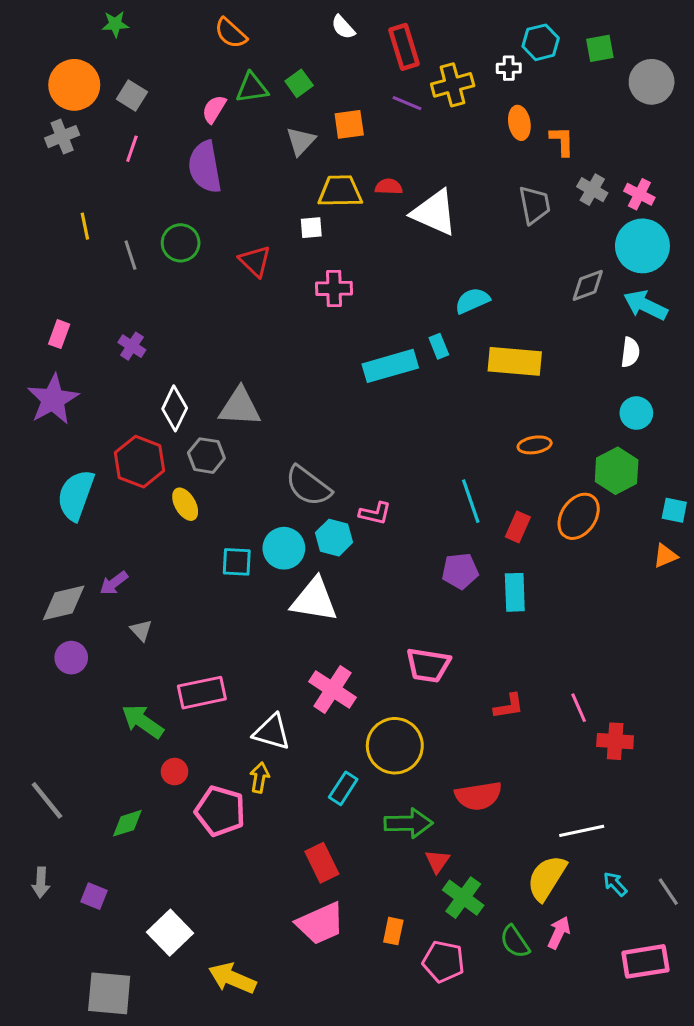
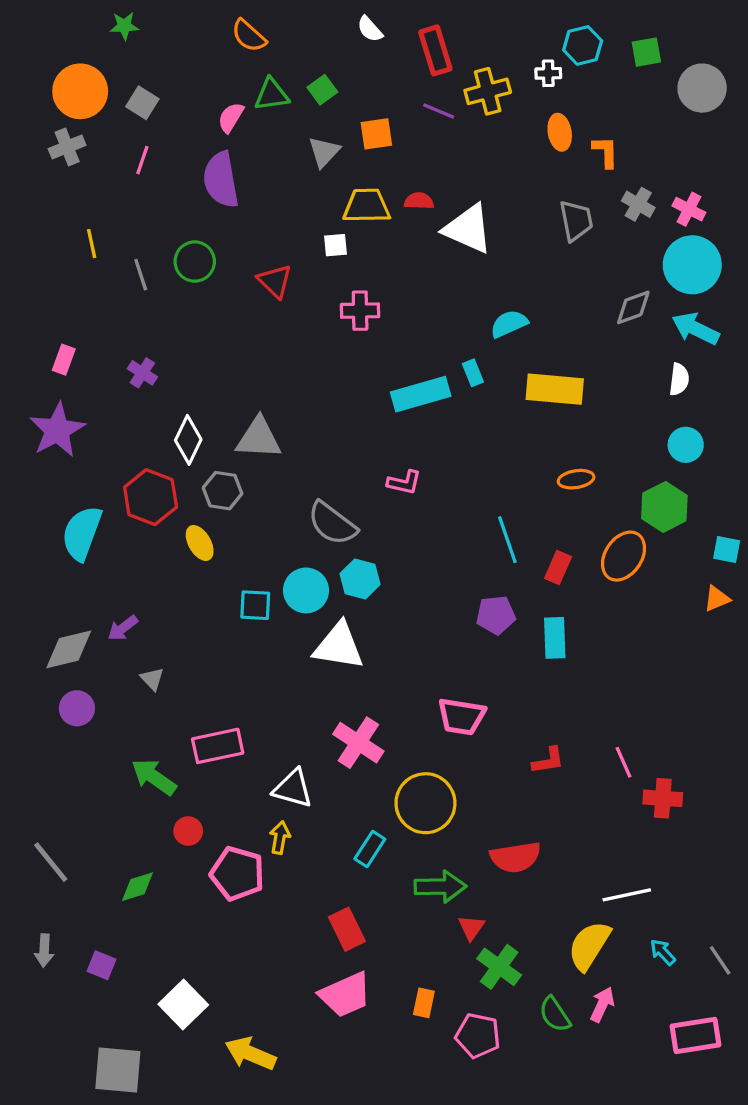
pink L-shape: (375, 513) -> (404, 482), moved

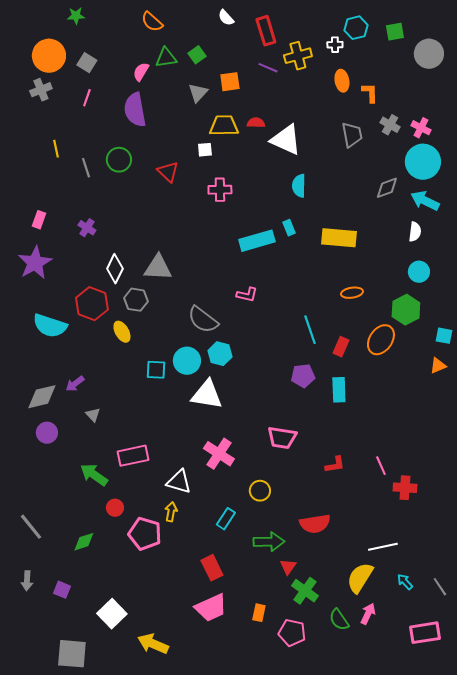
cyan semicircle: (509, 324) -> (299, 186), moved, turned -65
cyan semicircle: (82, 533) -> (50, 326), turned -92
yellow circle: (425, 803) -> (260, 491), size x0.6

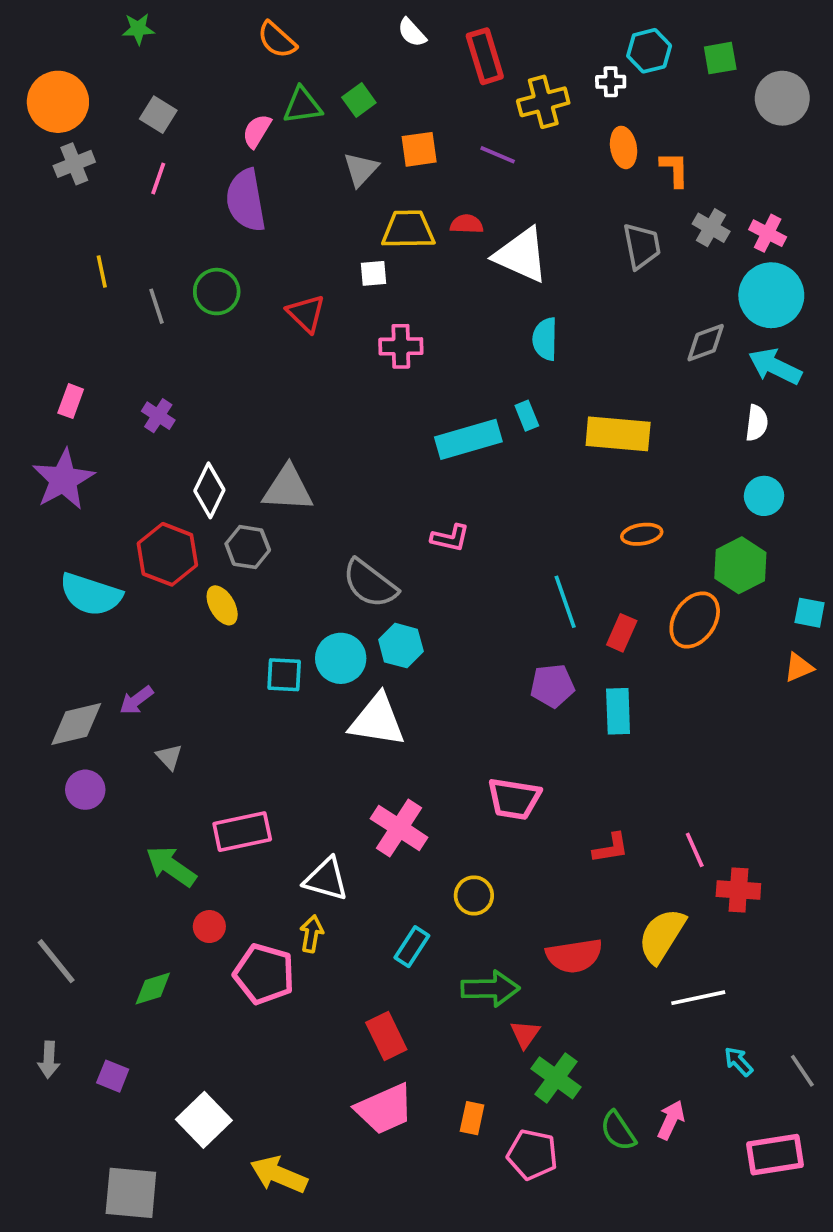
orange circle: (49, 56) -> (58, 102), moved
purple line: (268, 68) -> (498, 155), moved
yellow semicircle: (360, 578) -> (662, 936), moved

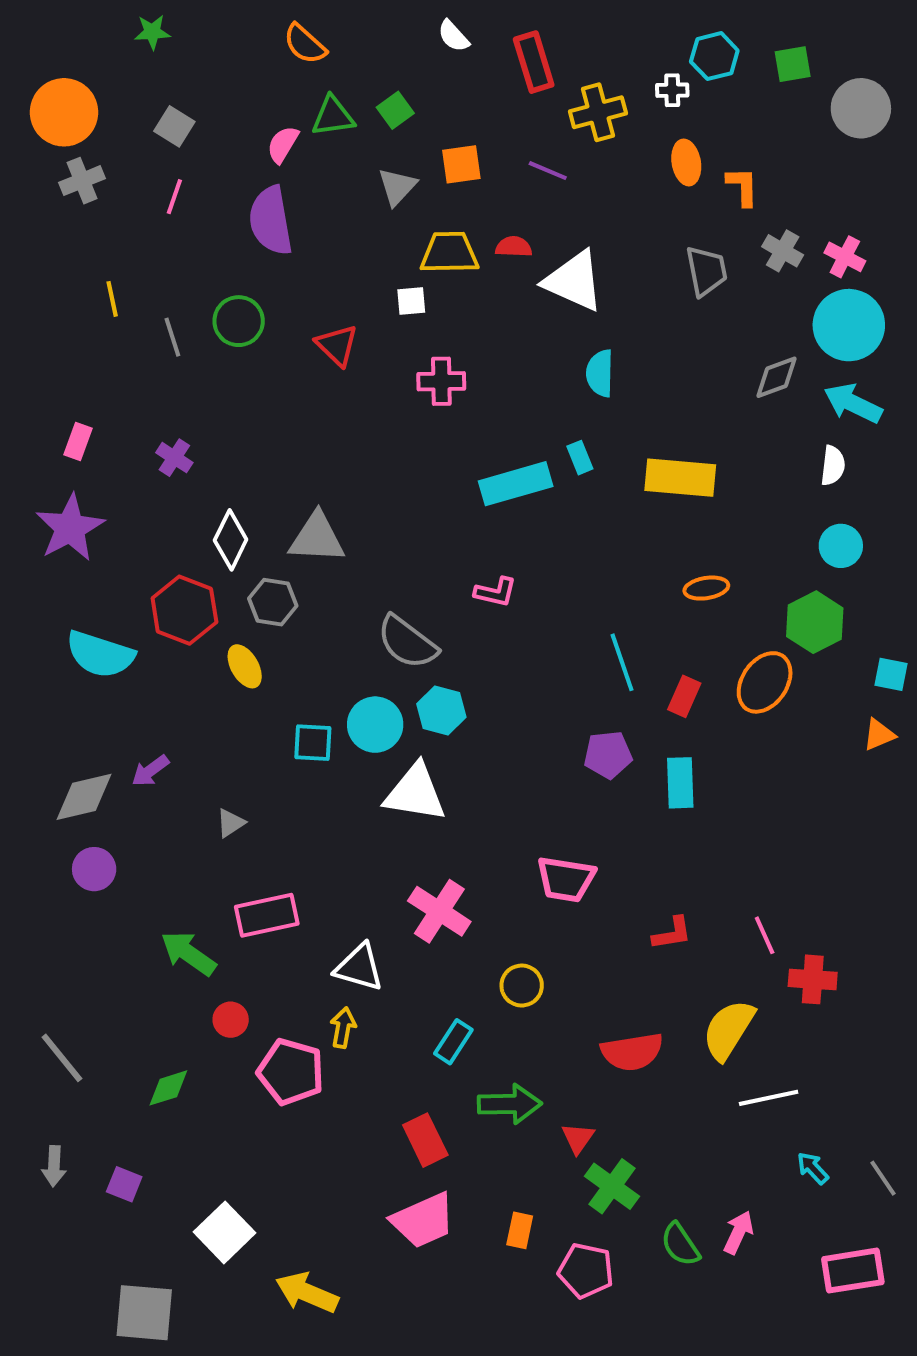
gray triangle: (169, 757) -> (231, 823), moved, turned 40
green arrow: (490, 989) -> (510, 1104), moved

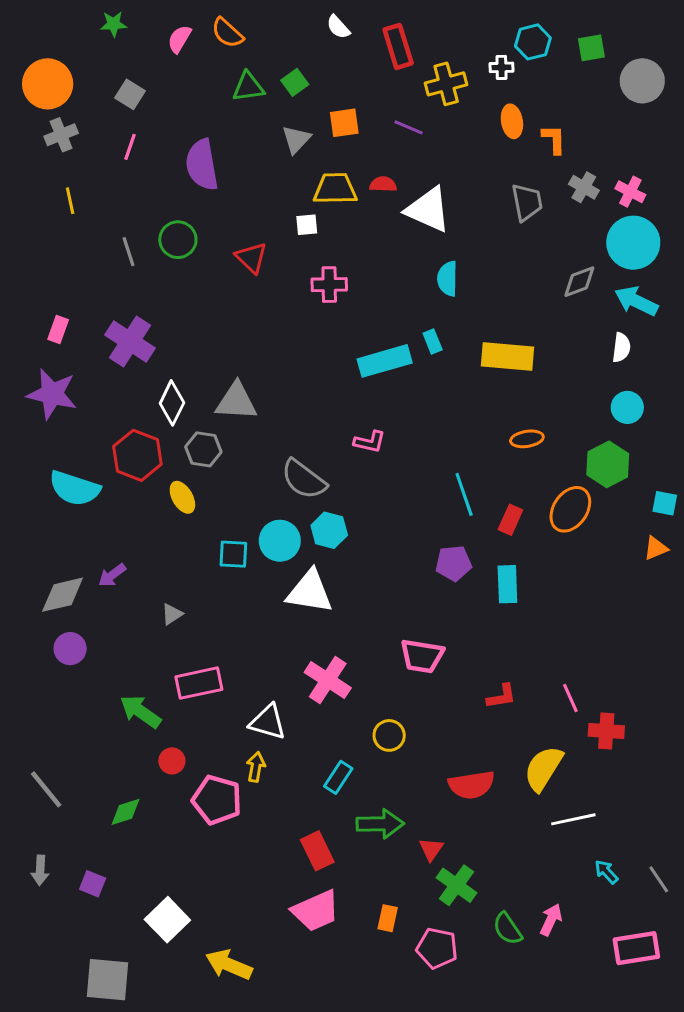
pink semicircle: (283, 144) -> (179, 39), moved
yellow line: (112, 299) -> (70, 201), moved
purple cross: (174, 458) -> (130, 342), size x1.8
purple star: (70, 528) -> (52, 394), turned -30

